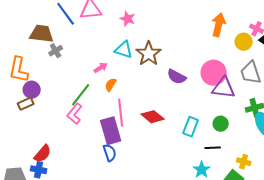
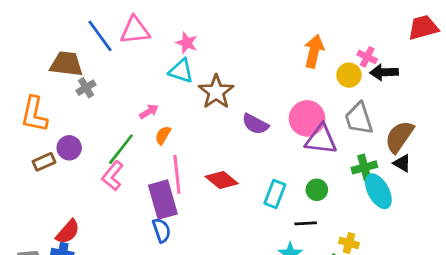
cyan triangle: (124, 50) -> (181, 71), moved
purple circle: (32, 90) -> (69, 148), moved

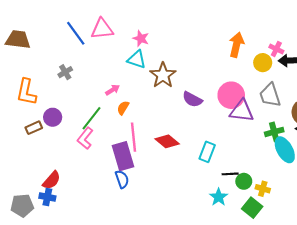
brown trapezoid: (66, 64) -> (18, 40), moved
green circle: (317, 190) -> (244, 181), moved

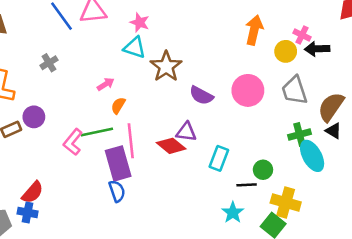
purple triangle: (242, 111) -> (186, 132), moved, size x0.7
green line: (91, 118) -> (97, 132), moved, turned 40
green circle: (244, 181) -> (263, 170), moved
yellow cross: (263, 189) -> (286, 202), size x1.6

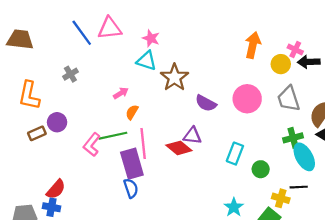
cyan rectangle: (219, 158) -> (235, 154), moved
black line: (247, 185) -> (299, 187), moved
yellow cross: (286, 202) -> (281, 198), size x0.7

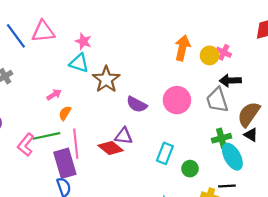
black arrow: (309, 62) -> (230, 80), moved
yellow circle: (281, 64) -> (210, 55), moved

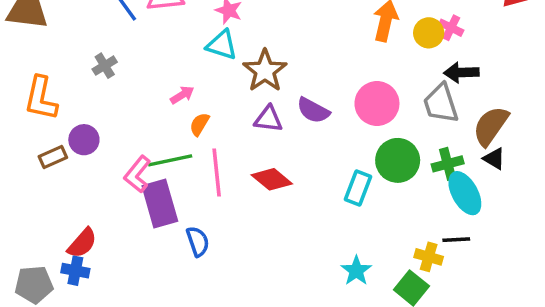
purple triangle: (124, 136) -> (268, 119), moved
purple rectangle: (65, 163) -> (160, 203), moved
green circle: (190, 169) -> (398, 160), moved, size x1.6

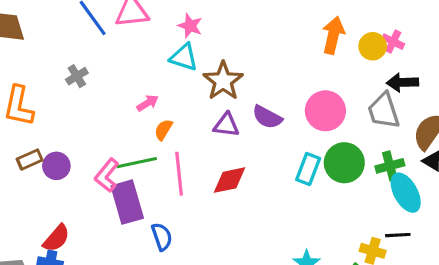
purple circle: (84, 140) -> (56, 166), moved
red diamond: (272, 179) -> (229, 180), turned -51
cyan rectangle: (358, 188) -> (308, 169), moved

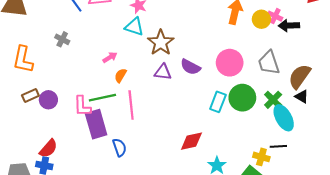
gray cross: (77, 76) -> (62, 39), turned -32
black arrow: (403, 82) -> (289, 26), moved
green cross: (390, 166) -> (273, 100), turned -30
pink L-shape: (107, 175) -> (82, 106), turned -40
red diamond: (229, 180) -> (191, 141), moved

